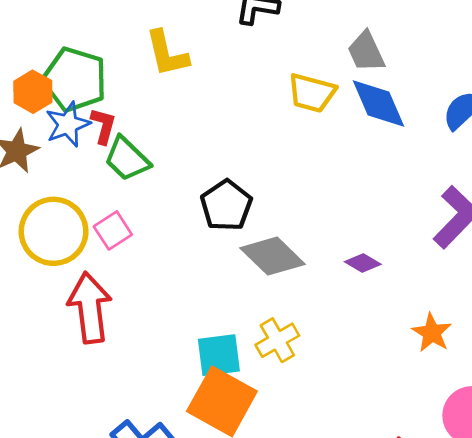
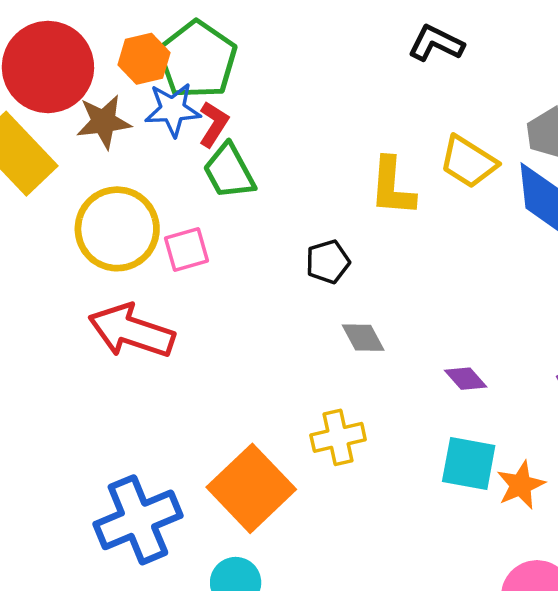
yellow L-shape: (167, 54) -> (392, 187), moved
black pentagon: (226, 205) -> (328, 262), size x0.7
gray diamond: (273, 256) -> (363, 338), size x0.6
red arrow: (90, 308) -> (131, 331), turned -82
cyan square: (219, 355) -> (469, 464), moved

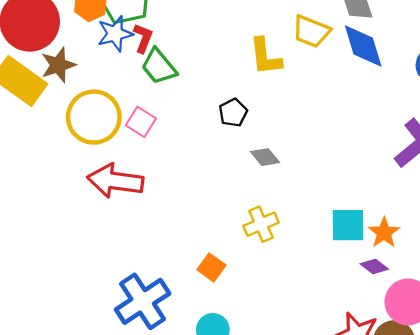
brown star: (104, 122) -> (58, 65), moved
pink square: (187, 249) -> (141, 122), turned -32
purple diamond: (466, 379) -> (374, 266), moved
orange square: (251, 488) -> (211, 267), size x0.5

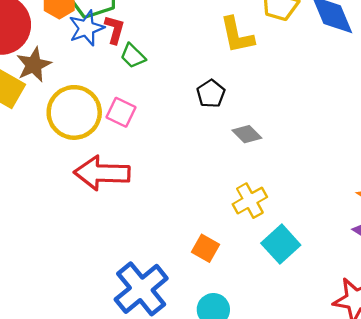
green trapezoid: (159, 67) -> (133, 56), size x0.7
cyan square: (348, 225) -> (281, 244), moved, turned -36

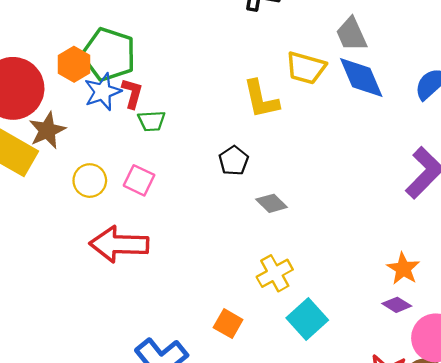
green trapezoid: (133, 56) -> (152, 121), turned -48
yellow circle: (74, 112) -> (90, 181), size x0.6

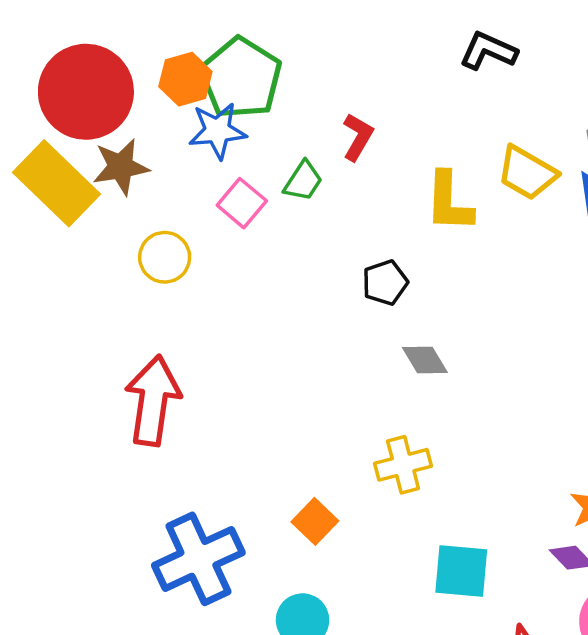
red L-shape: (132, 93) -> (358, 137), moved
green trapezoid: (152, 121) -> (303, 181), moved, turned -68
pink square: (139, 180) -> (242, 203), moved
red arrow: (119, 244) -> (153, 401), moved, turned 82
cyan square: (307, 319) -> (461, 571), moved, turned 33

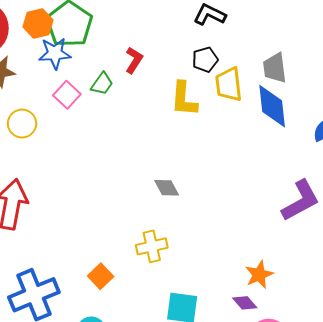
yellow trapezoid: (527, 173) -> (229, 84), turned 51
black pentagon: (385, 283) -> (205, 60), moved

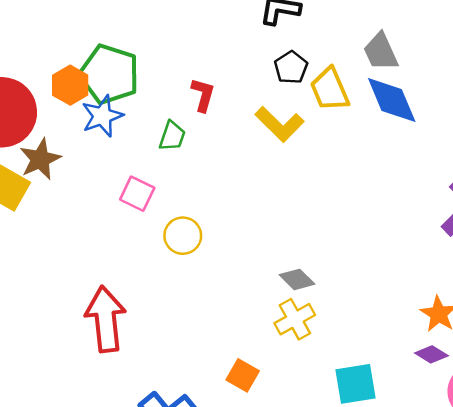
pink square: (67, 95) -> (137, 194), moved
yellow L-shape: (184, 99) -> (280, 124), turned -33
yellow circle: (22, 124) -> (183, 236), moved
gray diamond: (167, 188) -> (297, 279), moved

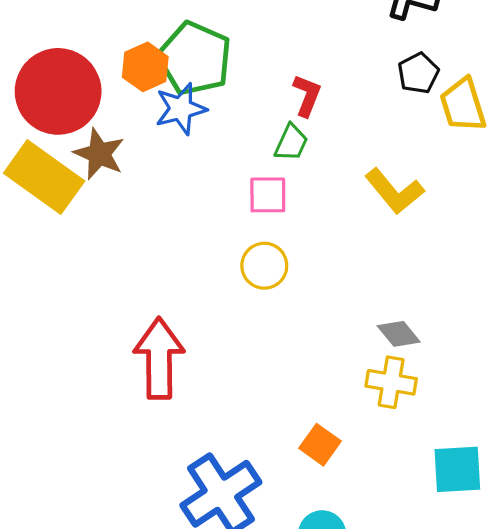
yellow L-shape: (280, 124) -> (394, 191), moved
green trapezoid: (172, 136) -> (291, 143), moved
brown star: (40, 159) -> (99, 154), turned -30
pink square: (137, 194) -> (268, 195), moved, turned -32
yellow cross: (295, 319) -> (391, 382), turned 33

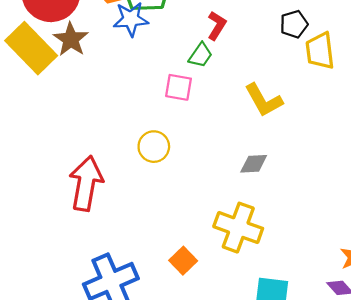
yellow circle: (264, 266) -> (154, 147), moved
gray diamond: (399, 334) -> (254, 164), moved, turned -64
yellow cross: (391, 382) -> (238, 228), size x1.4

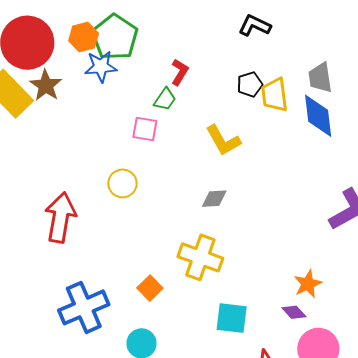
black pentagon: (294, 24) -> (250, 84), moved

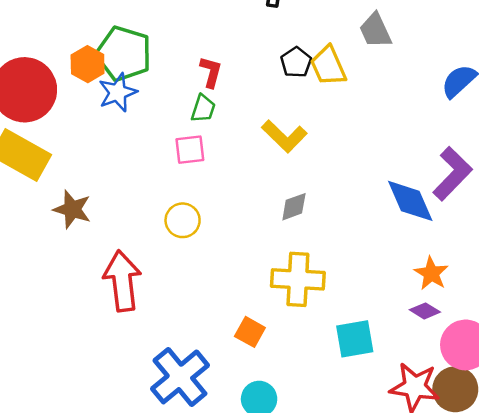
brown star: (46, 85) -> (72, 209), moved
blue diamond: (318, 116) -> (410, 201), moved

